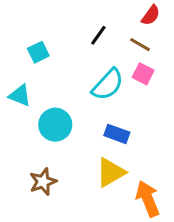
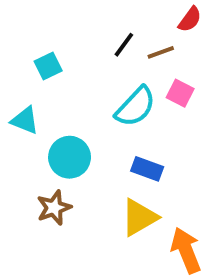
brown line: (140, 45) -> (161, 52), moved, turned -50
brown star: (43, 182) -> (54, 208), moved

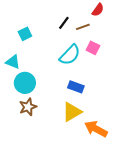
cyan circle: (70, 157) -> (25, 83), moved
orange arrow: (186, 250) -> (96, 129), turned -40

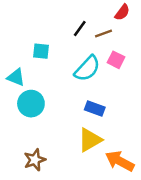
cyan square: (25, 34) -> (41, 51), moved, turned 32
brown star: (28, 107) -> (35, 160), moved

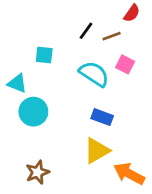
cyan semicircle: (87, 69) -> (94, 74), turned -100

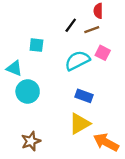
red semicircle: (132, 13) -> (98, 11), moved, turned 144
cyan semicircle: (94, 74) -> (77, 61), turned -60

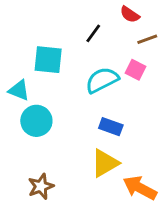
red semicircle: (98, 11) -> (130, 14), turned -56
brown line: (92, 30) -> (147, 39), moved
cyan square: (36, 45) -> (48, 60), size x1.5

